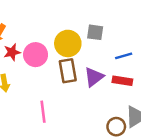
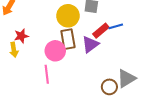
red star: (12, 52) -> (21, 36), moved
pink circle: (36, 55) -> (55, 51), moved
red rectangle: (122, 81) -> (101, 31), moved, turned -49

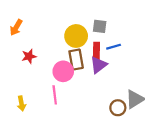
blue line: (116, 26) -> (114, 47), moved
red rectangle: (101, 31) -> (96, 51), moved, turned -49
yellow arrow: (14, 50) -> (21, 103), moved

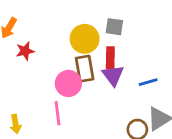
blue line: (114, 47) -> (148, 82), moved
red star: (29, 56) -> (25, 51), moved
purple triangle: (99, 65) -> (113, 75), turned -30

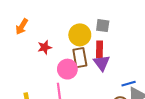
red star: (25, 51) -> (45, 47), moved
blue line: (148, 82) -> (129, 84), moved

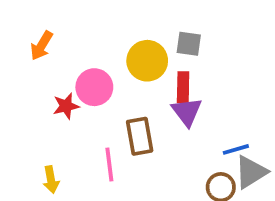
red star: (45, 47) -> (66, 106), moved
brown rectangle: (80, 58) -> (140, 136), moved
pink circle: (67, 69) -> (94, 87), moved

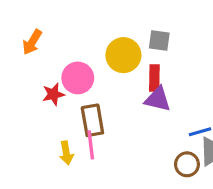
purple triangle: (187, 112) -> (158, 99), turned -40
brown rectangle: (140, 136) -> (92, 120), moved
yellow arrow: (51, 180) -> (66, 153), moved

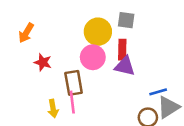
orange arrow: (32, 42) -> (26, 33), moved
pink circle: (78, 78) -> (93, 57), moved
red star: (53, 94) -> (43, 62), turned 30

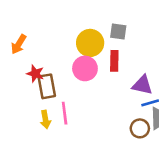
purple triangle: (125, 66) -> (142, 85), moved
brown rectangle: (74, 83) -> (47, 86), moved

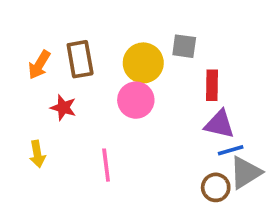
red rectangle: (114, 61) -> (212, 85), moved
brown rectangle: (47, 86) -> (80, 59), moved
yellow arrow: (45, 119) -> (37, 154), moved

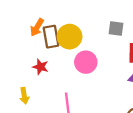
yellow circle: (143, 63) -> (70, 37), moved
orange arrow: (39, 65) -> (37, 27), moved

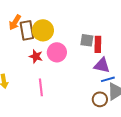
gray square: (116, 28) -> (87, 40), moved
red star: (41, 67) -> (36, 56), moved

